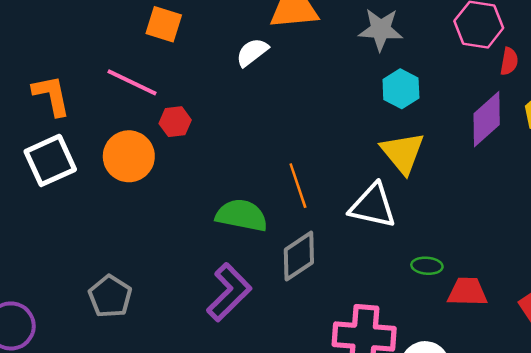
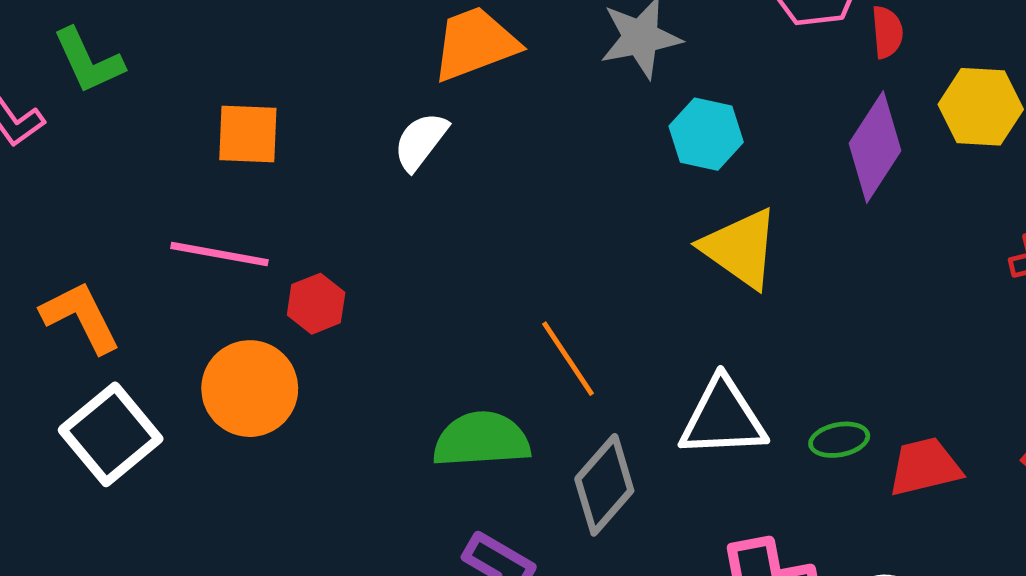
white triangle: (373, 206) -> (723, 418), moved

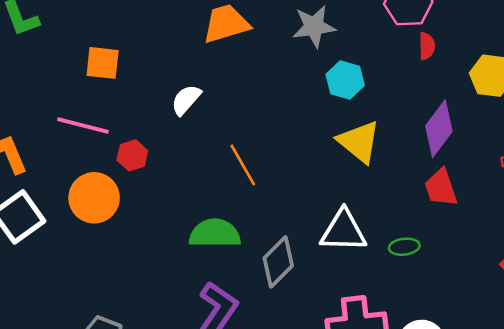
red semicircle: (887, 32) -> (427, 46), moved
white semicircle: (421, 141) -> (186, 100), moved
purple diamond: (875, 147) -> (439, 129), moved
orange line: (568, 359) -> (243, 165), moved
red trapezoid: (925, 467) -> (441, 188), moved, turned -99

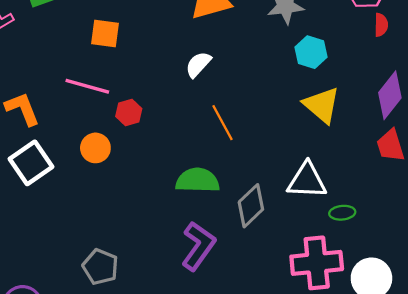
white semicircle: (186, 100) -> (198, 64), moved
orange circle: (94, 198) -> (95, 148), size x0.7
green ellipse: (404, 247) -> (342, 213), moved

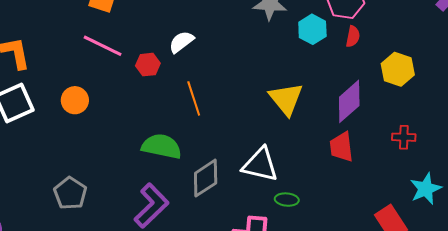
cyan hexagon: (311, 52) -> (312, 29), moved
pink line: (87, 86) -> (103, 46), moved
red hexagon: (129, 112) -> (148, 65), moved
gray pentagon: (100, 267) -> (70, 193), moved

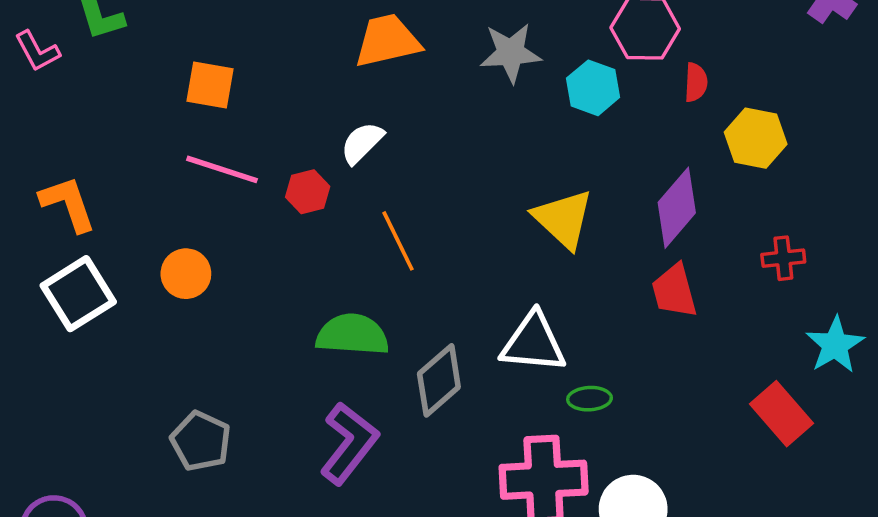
red semicircle: (353, 36) -> (696, 82), moved

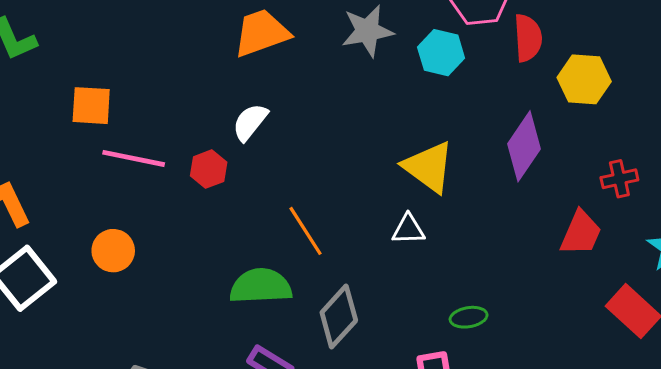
red semicircle: (696, 82) -> (528, 38), size x1.4
orange square: (210, 85) -> (91, 106), moved
orange line: (398, 241) -> (306, 231), moved
red trapezoid: (674, 291) -> (581, 233), moved, turned -135
white triangle: (533, 343) -> (408, 229), moved, size x0.6

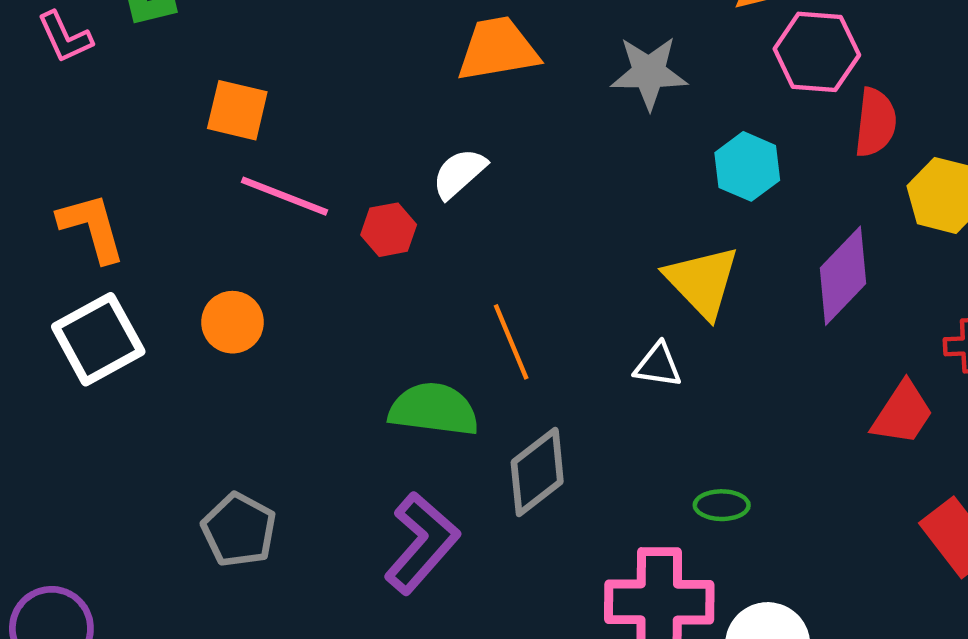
cyan hexagon: (441, 53) -> (747, 166), moved

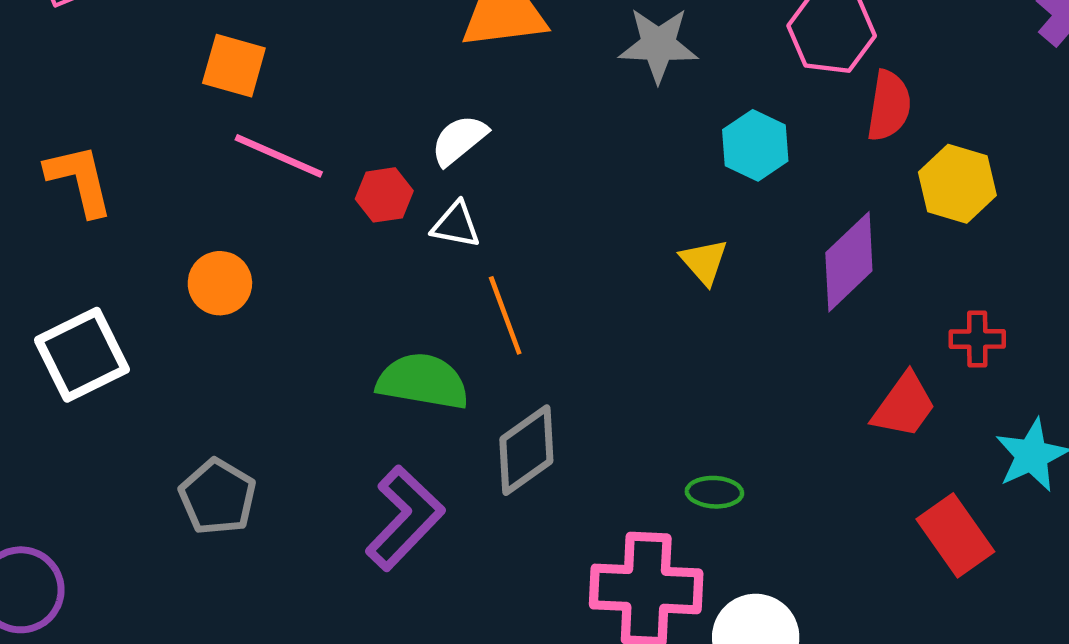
yellow triangle: (702, 281) -> (704, 262), size x0.6
white square: (98, 339) -> (82, 355), moved
white triangle: (658, 365) -> (456, 225), moved

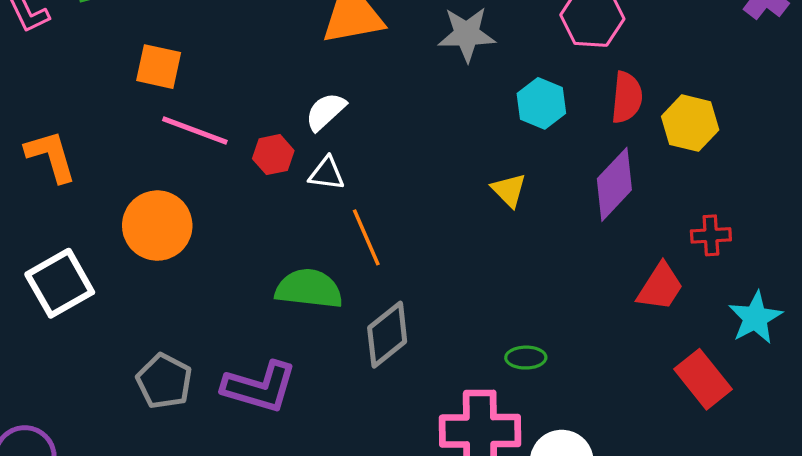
red semicircle: (889, 106) -> (627, 97), moved
orange circle: (220, 283) -> (157, 226), size x1.5
purple L-shape: (405, 518) -> (260, 387), moved, turned 66

